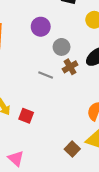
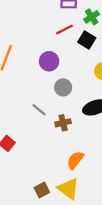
brown cross: (70, 67) -> (63, 123), moved

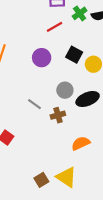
black square: (87, 40) -> (74, 55), moved
gray circle: (63, 87) -> (65, 90), moved
orange semicircle: (75, 160) -> (81, 143), moved, turned 30

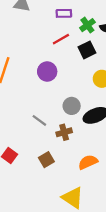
black square: (74, 55) -> (87, 50), moved, turned 35
brown square: (41, 180) -> (46, 160), moved

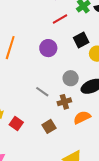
black square: (87, 50) -> (81, 40), moved
orange semicircle: (88, 162) -> (82, 117), moved

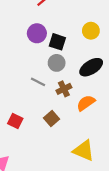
black square: (81, 40) -> (57, 42), moved, turned -35
gray circle: (71, 78) -> (57, 63), moved

